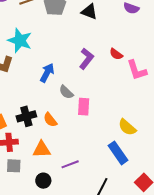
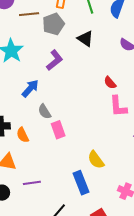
red semicircle: (116, 54) -> (110, 83), moved
purple L-shape: (86, 59) -> (55, 60), moved
pink rectangle: (84, 107) -> (58, 130), turned -36

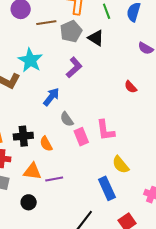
black triangle: (85, 39) -> (96, 38), moved
pink L-shape: (118, 106) -> (105, 130), moved
purple line: (32, 183) -> (54, 179), moved

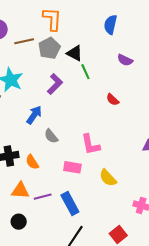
green line: (107, 11) -> (85, 72), moved
pink rectangle: (81, 137) -> (72, 167), moved, turned -54
blue rectangle: (107, 188) -> (70, 203), moved

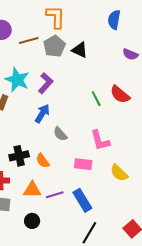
green line: (85, 72) -> (96, 99), moved
purple L-shape: (55, 84) -> (46, 83), moved
red semicircle: (113, 100) -> (120, 94), size x1.5

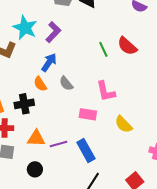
orange semicircle: (43, 161) -> (40, 84), moved

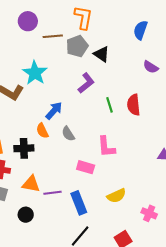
purple L-shape: (53, 32) -> (86, 83), moved
red semicircle: (127, 46) -> (134, 105), turned 35
yellow semicircle: (124, 124) -> (116, 196), moved, turned -78

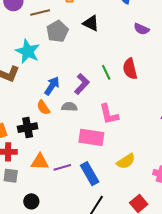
gray pentagon: (77, 46) -> (57, 31), moved
purple L-shape: (86, 83) -> (82, 84), moved
gray semicircle: (68, 134) -> (69, 107), turned 133
pink rectangle: (86, 167) -> (91, 137), size x1.4
black circle: (26, 215) -> (31, 201), moved

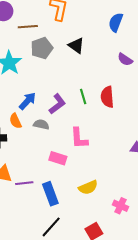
pink rectangle: (91, 137) -> (58, 158), size x0.7

